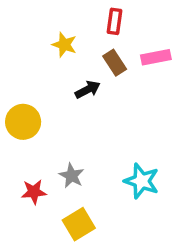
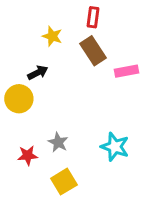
pink rectangle: (156, 57) -> (126, 71), moved
brown rectangle: (115, 63) -> (93, 51), size x1.4
black arrow: (88, 90) -> (38, 73), moved

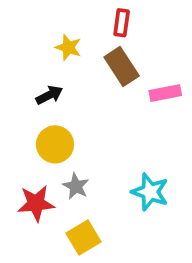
yellow circle: (19, 99) -> (55, 144), moved
red star: (28, 155) -> (36, 203), size x1.4

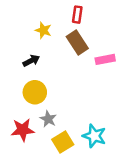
cyan star: (150, 192) -> (94, 136), moved
yellow square: (84, 238) -> (63, 142), moved

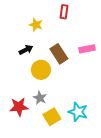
brown rectangle: (77, 42) -> (59, 54), moved
yellow circle: (35, 92) -> (41, 70), moved

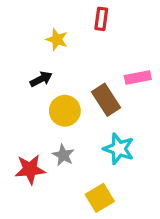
brown rectangle: (59, 54) -> (106, 100), moved
cyan star: (78, 112) -> (119, 149), moved
yellow square: (52, 117) -> (100, 198), moved

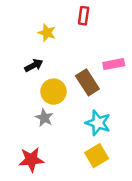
gray star: (63, 155) -> (44, 118), moved
red star: (30, 169) -> (31, 160), moved
yellow square: (100, 198) -> (97, 156), moved

